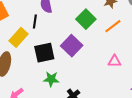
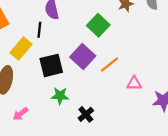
orange line: (113, 26) -> (109, 65), moved
pink triangle: (115, 61) -> (134, 83), moved

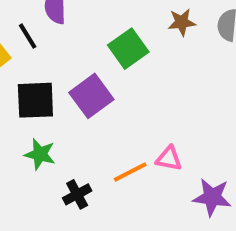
black line: (39, 30) -> (28, 36), turned -49
orange line: (109, 65) -> (130, 172), moved

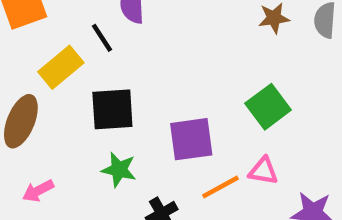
green square: (128, 49) -> (268, 107), moved
purple square: (91, 96) -> (191, 139), moved, turned 30

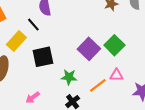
purple square: (191, 139) -> (89, 49), moved, turned -30
green star: (119, 170) -> (69, 77), moved
pink arrow: (38, 191) -> (33, 97), moved

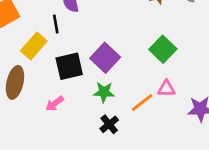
black line: (33, 25) -> (56, 24), turned 32
purple square: (89, 49) -> (105, 58), moved
pink arrow: (33, 97) -> (55, 104), moved

